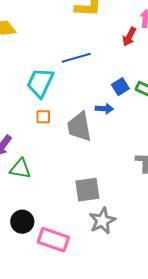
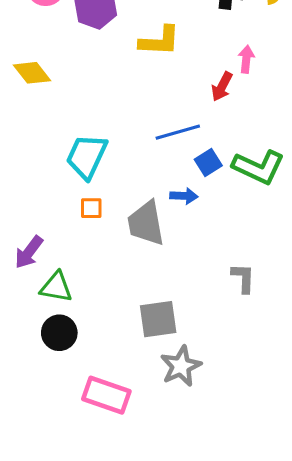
blue line: (76, 58) -> (178, 132), moved
black circle: (22, 222) -> (59, 333), moved

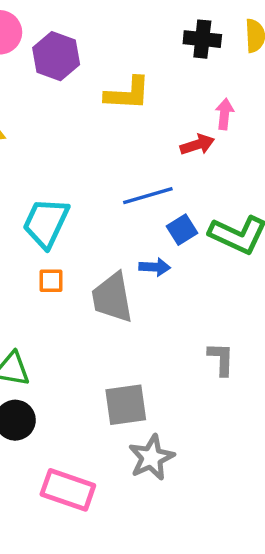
red arrow: (222, 87) -> (197, 145), turned -136

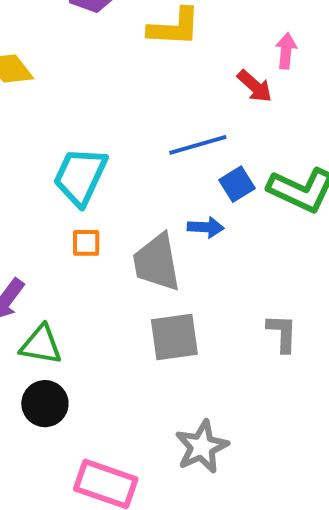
red arrow: (197, 145) -> (255, 86), turned 60
gray square: (126, 405) -> (174, 337), moved

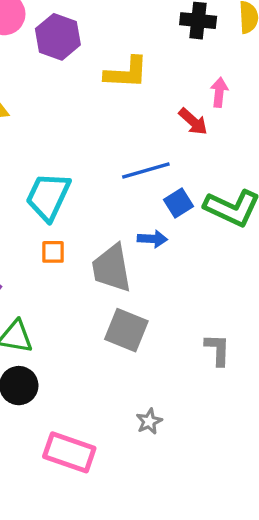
gray L-shape: (282, 333) -> (218, 350), moved
gray square: (174, 337) -> (126, 330), turned 30
gray star: (202, 447) -> (149, 421), size x0.6

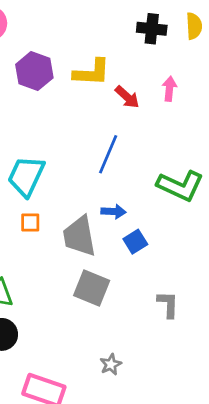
purple hexagon: (58, 37) -> (34, 71), moved
red arrow: (193, 122) -> (127, 97), moved
blue line: (146, 170) -> (108, 154), turned -51
blue square: (178, 203) -> (135, 242), moved

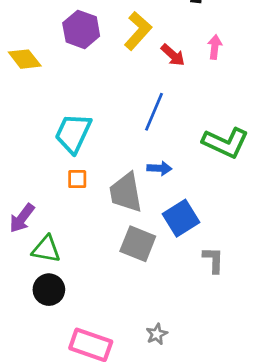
yellow L-shape: (92, 72) -> (138, 31), turned -51
blue square: (135, 242) -> (181, 218), moved, size x1.5
gray star: (111, 364) -> (157, 334), moved

